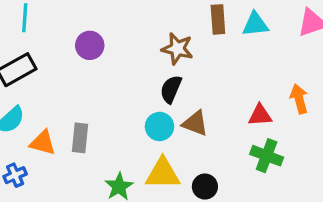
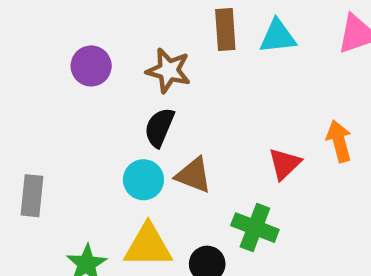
purple circle: (90, 45) -> (91, 66), moved
red triangle: (260, 115) -> (285, 164), turned -40
green cross: (267, 156) -> (255, 228), moved

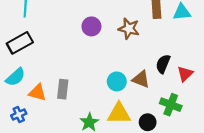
black semicircle: (159, 127) -> (163, 64), moved

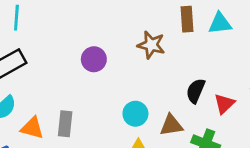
purple circle: (91, 26) -> (94, 59), moved
brown triangle: (141, 79) -> (171, 125), moved, turned -30

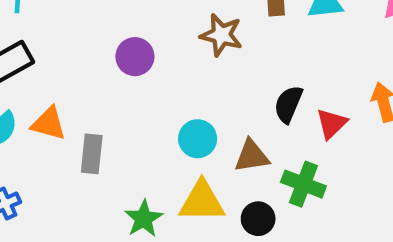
orange triangle: (32, 128) -> (48, 124), moved

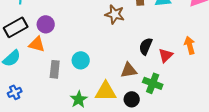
purple circle: (135, 57) -> (46, 24), moved
orange triangle: (48, 124) -> (37, 44), moved
cyan circle: (198, 139) -> (81, 60), moved

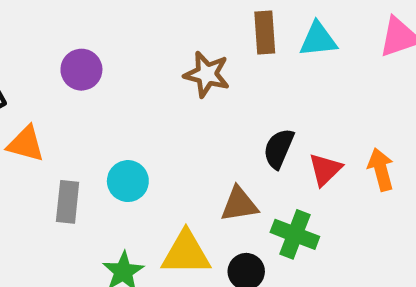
purple circle: (46, 24) -> (81, 70), moved
orange arrow: (190, 45) -> (381, 169), moved

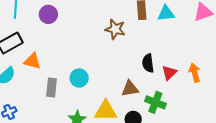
purple circle: (81, 70) -> (48, 14), moved
black semicircle: (279, 149) -> (148, 63), turned -30

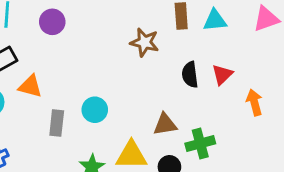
black semicircle: (148, 63) -> (190, 75), moved
red triangle: (169, 73) -> (222, 75), moved
green cross: (155, 102) -> (200, 143), turned -36

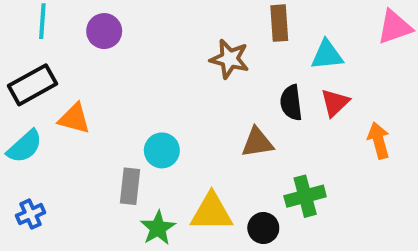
cyan triangle: (215, 20) -> (327, 55), moved
gray rectangle: (57, 123) -> (130, 186), moved
brown triangle: (165, 124) -> (257, 142), moved

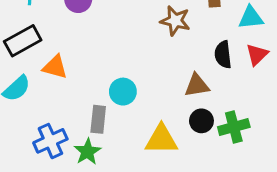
blue cross: (31, 214) -> (50, 141), moved, size x1.5
green star: (158, 228) -> (87, 152), moved
black circle: (263, 228) -> (201, 121), moved

